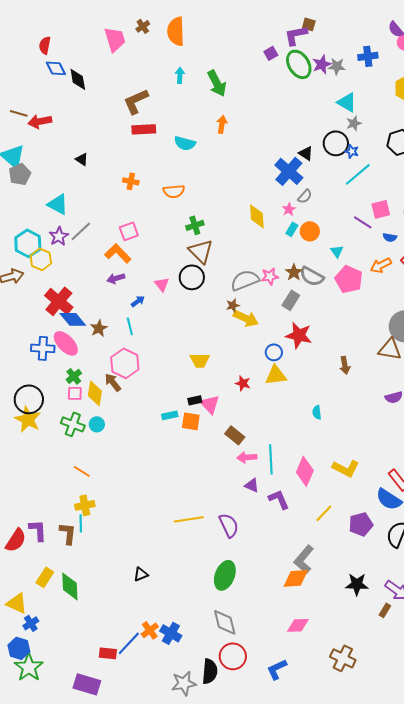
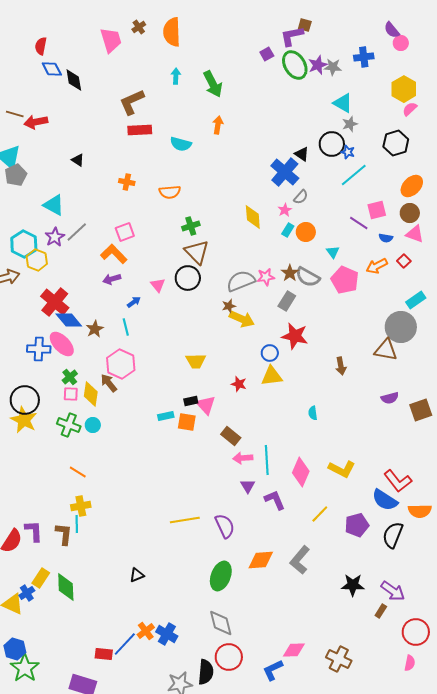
purple triangle: (252, 485) -> (248, 486), turned 35
orange diamond: (296, 578) -> (261, 560), moved
blue cross: (31, 623) -> (27, 593), moved
pink diamond: (298, 625) -> (294, 650), moved

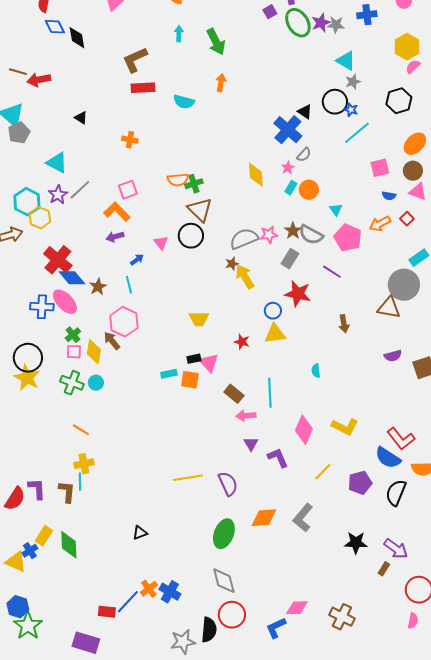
orange semicircle: (170, 192) -> (178, 180), moved
purple line: (359, 223) -> (332, 272), moved
yellow arrow: (242, 319) -> (245, 277), turned -145
cyan line: (267, 460) -> (270, 393), moved

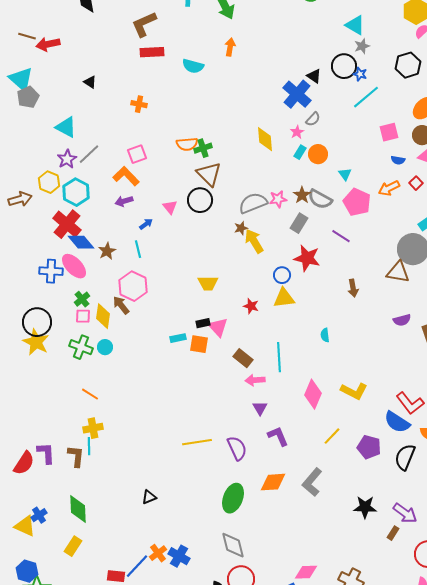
cyan hexagon: (27, 202) -> (76, 192), moved
purple L-shape: (278, 458) -> (278, 436), moved
purple pentagon: (360, 483) -> (369, 447), turned 30
yellow rectangle: (44, 536) -> (73, 546), moved

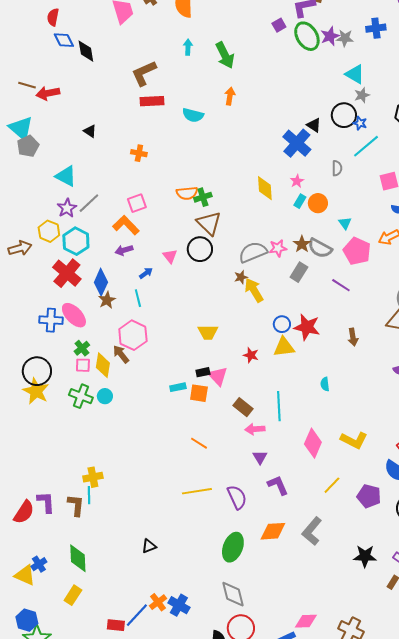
gray semicircle: (313, 119) -> (337, 168), moved, turned -42
blue diamond: (81, 242) -> (101, 282), moved, turned 64
red star: (307, 258) -> (307, 327), moved
orange line: (90, 394) -> (199, 443), moved

